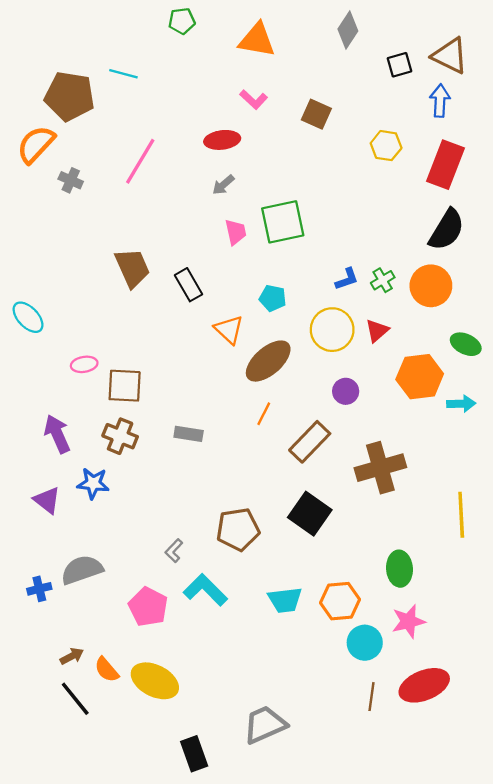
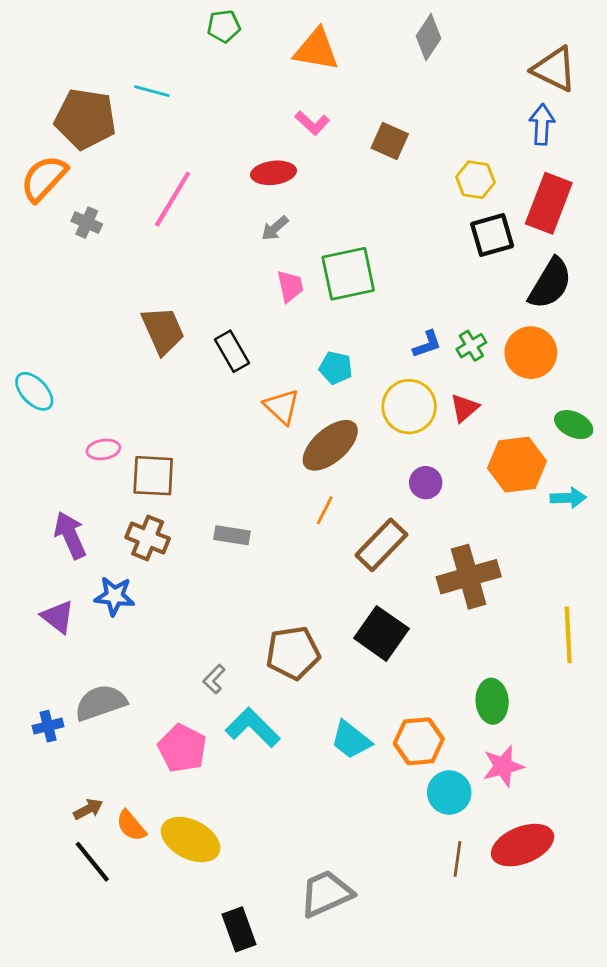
black square: (399, 65) -> (492, 235), moved, size x1.4
cyan trapezoid: (285, 600) -> (351, 740), turned 45

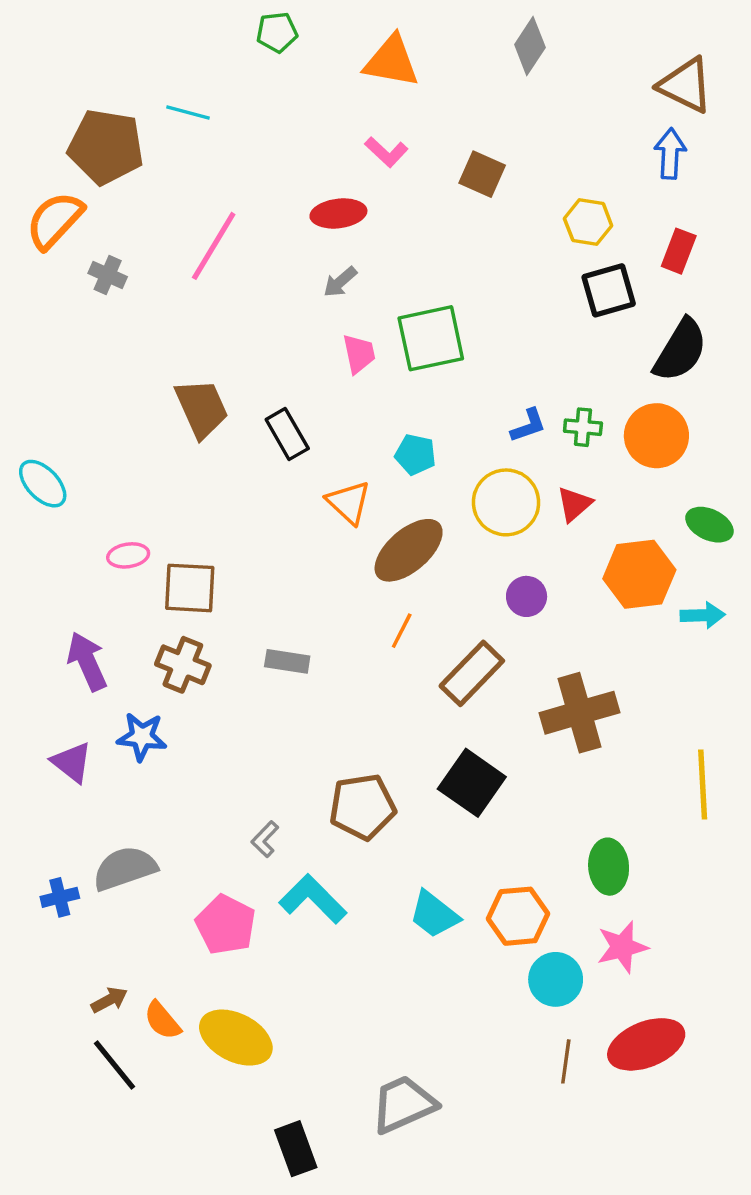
red rectangle: (549, 203) -> (679, 251), size x0.6
green cross: (471, 346) -> (583, 427), turned 36

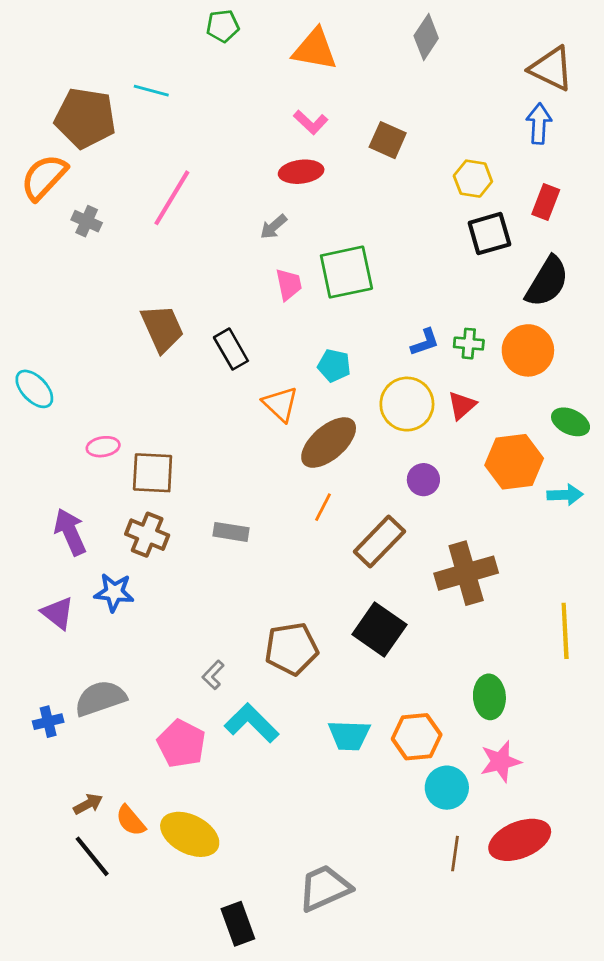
red ellipse: (338, 213) -> (301, 172), moved
cyan trapezoid: (434, 914) -> (349, 735), turned -36

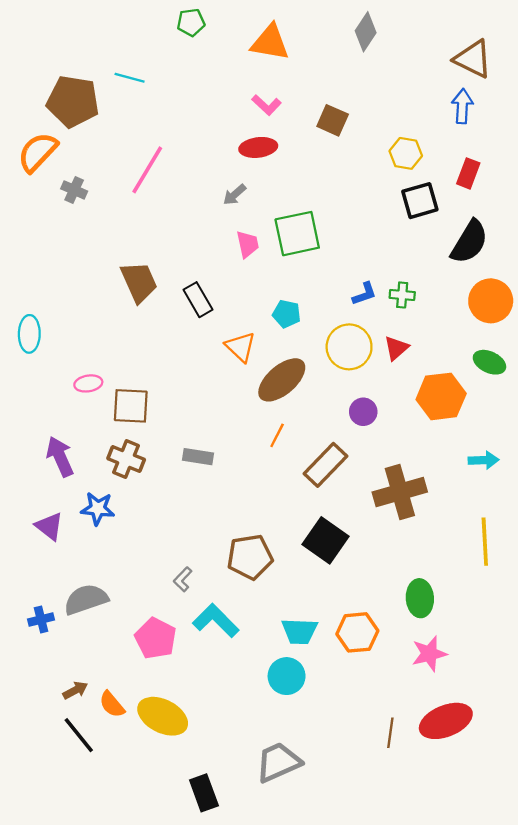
orange circle: (528, 350) -> (491, 301), moved
cyan ellipse: (34, 389) -> (29, 334), turned 45
cyan arrow: (565, 495) -> (484, 460), moved
cyan circle: (447, 788) -> (287, 676), moved

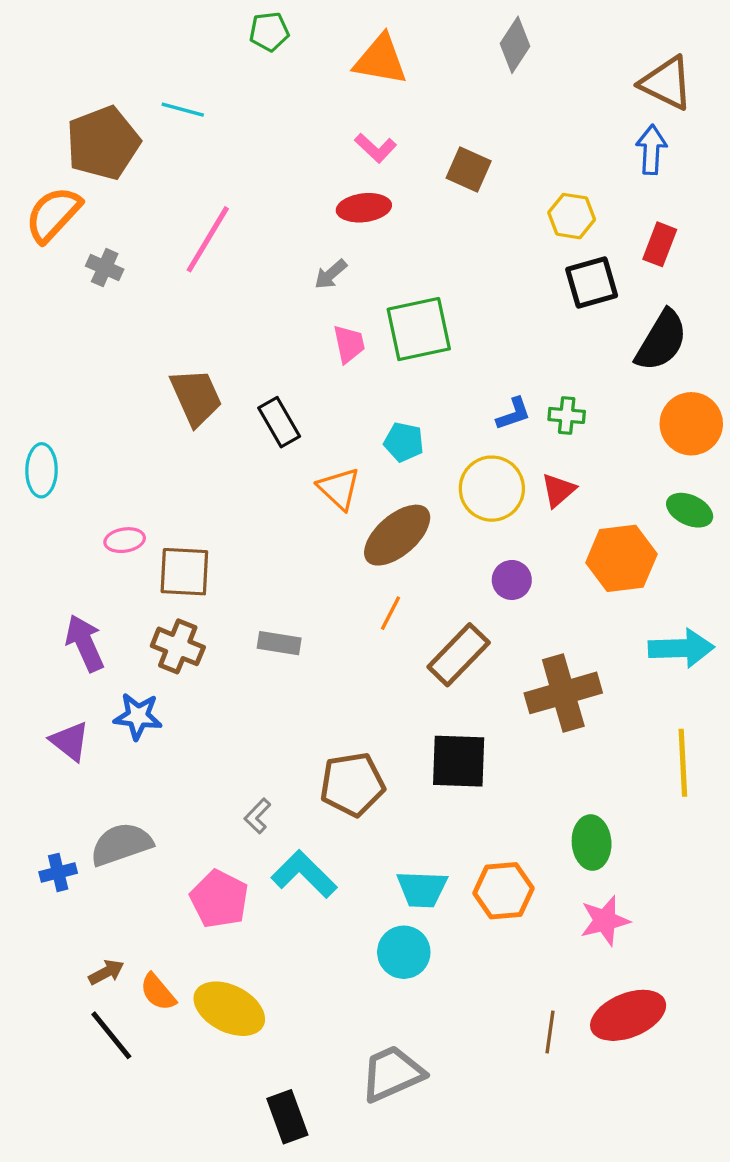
brown pentagon: (73, 101) -> (103, 143), turned -30
cyan arrow: (484, 460) -> (681, 648), size x1.5
black square: (325, 540) -> (459, 761), turned -33

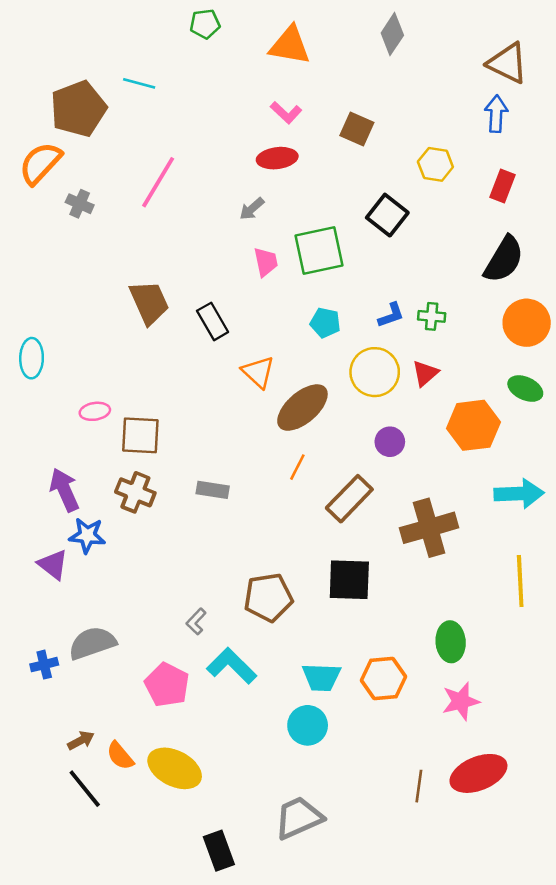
black square: (592, 283) -> (387, 215), moved, turned -36
cyan pentagon: (404, 442) -> (325, 323), moved
blue star: (138, 716) -> (87, 535), moved

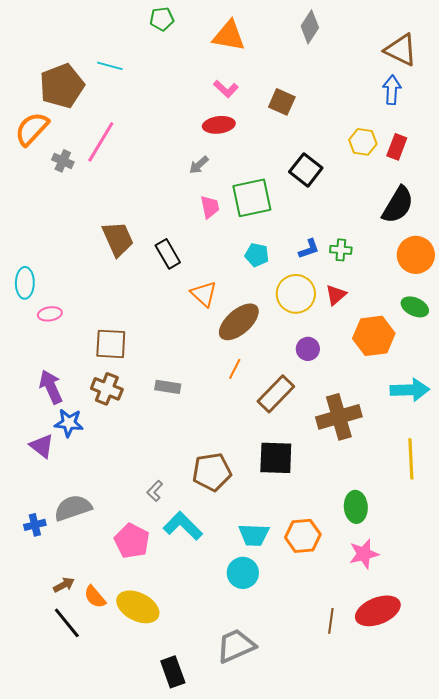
yellow hexagon: (435, 164) -> (363, 142), moved
pink line: (158, 182) -> (101, 142), moved
pink ellipse: (95, 411) -> (50, 314), moved

